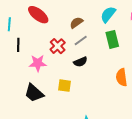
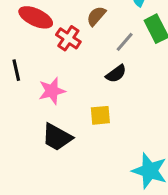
gray line: (81, 41) -> (125, 42), moved
red cross: (58, 46) -> (68, 38), moved

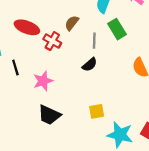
gray line: (125, 42) -> (94, 41), turned -35
yellow square: (100, 115) -> (97, 111), moved

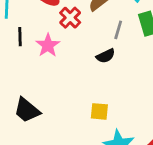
pink star: (43, 81) -> (48, 45), moved, turned -30
black trapezoid: (49, 115) -> (27, 110), moved

